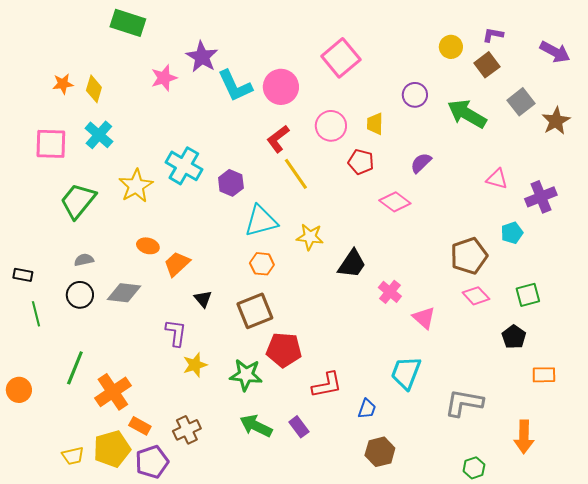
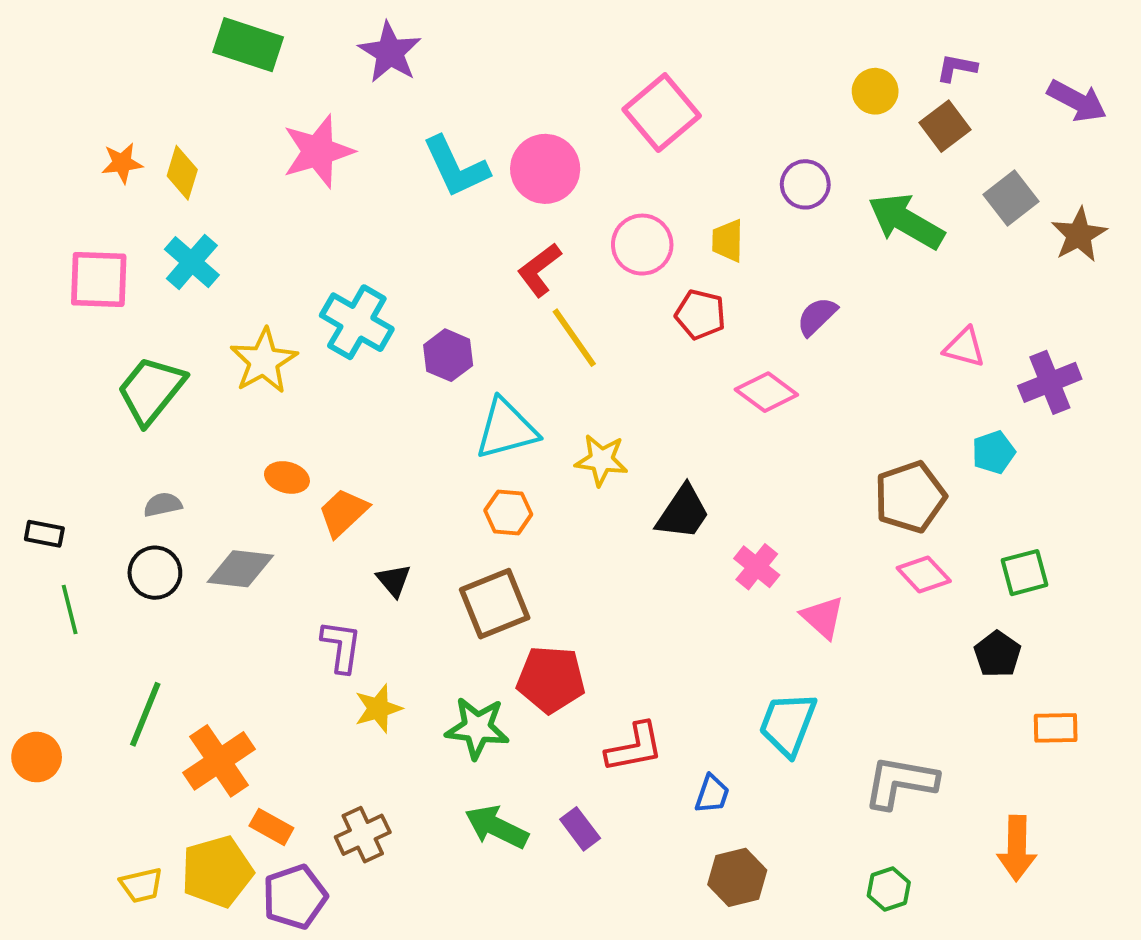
purple star: (202, 57) -> (390, 52), moved
pink star: (164, 78) -> (318, 151), size x1.4
green hexagon: (474, 468) -> (889, 889), moved

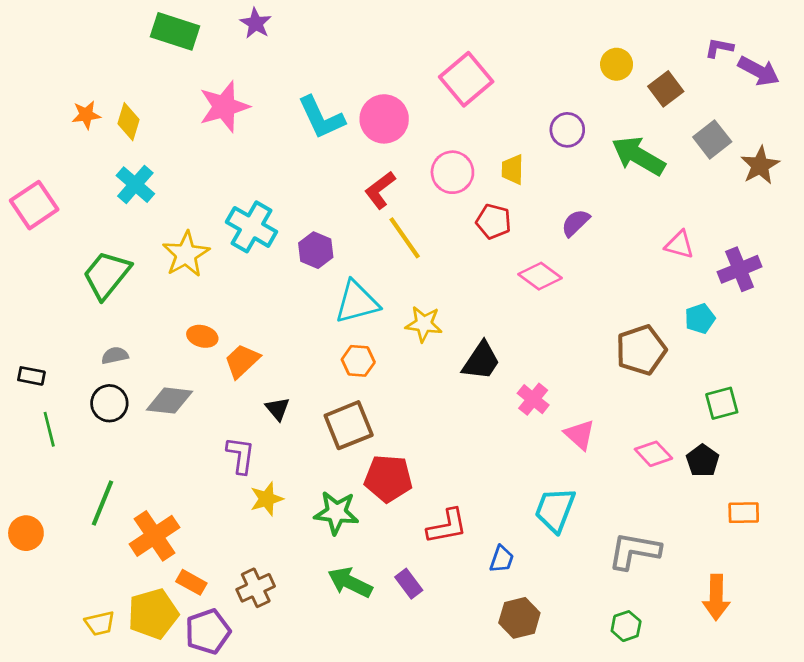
purple star: (390, 52) -> (256, 23), moved, size x0.7
purple L-shape: (957, 68) -> (719, 48), moved
pink square: (99, 280) -> (34, 205), moved, turned -36
pink diamond: (924, 575) -> (653, 454), moved

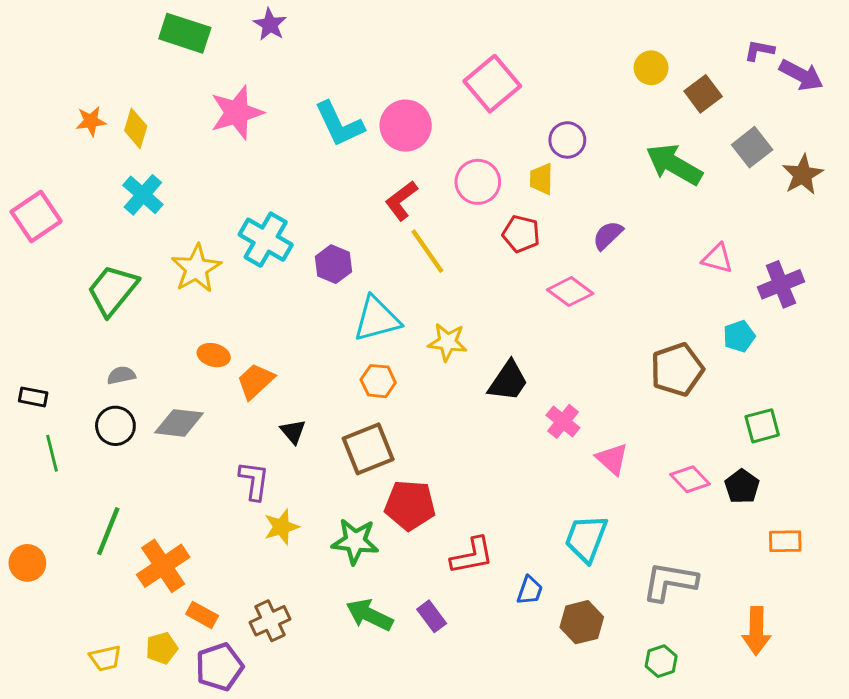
purple circle: (567, 130) -> (567, 140), moved
yellow pentagon: (153, 614) -> (162, 648), size x0.6
brown hexagon: (519, 618) -> (582, 622), moved

